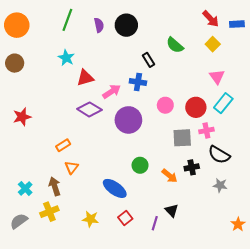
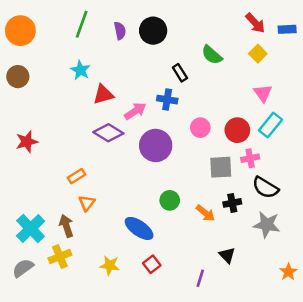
gray star: (220, 185) -> (267, 225), size x1.5
cyan cross: (25, 188) -> (31, 228), size x1.6
black triangle: (172, 211) -> (227, 255), moved
purple line: (155, 223) -> (200, 278), moved

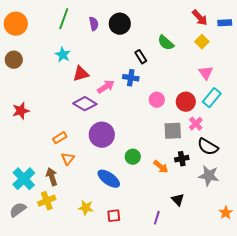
purple circle: (156, 145) -> (102, 135), moved
pink cross: (250, 158) -> (196, 124), turned -32
red square: (152, 264) -> (114, 216), moved, turned 32

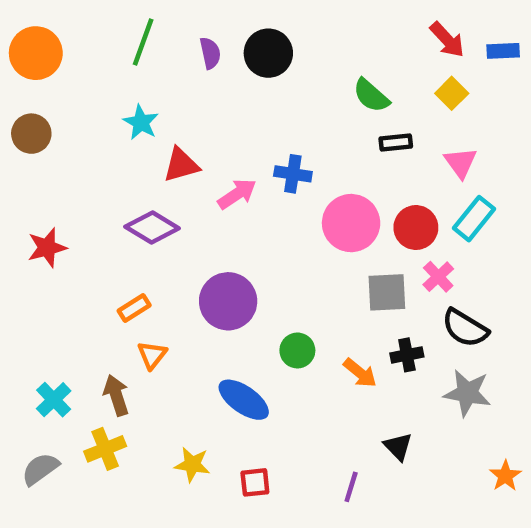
black rectangle: (141, 57) -> (396, 143), moved, turned -64
pink circle: (157, 100) -> (351, 223), size x1.6
purple diamond: (85, 104) -> (152, 228), moved
cyan cross: (24, 179) -> (54, 400), size x0.7

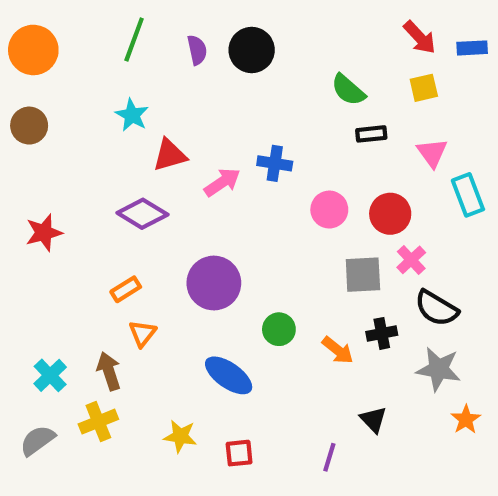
yellow square: (452, 93) -> (424, 88), turned 32
cyan rectangle: (474, 219) -> (468, 195), moved, turned -60
pink circle: (351, 223) -> (329, 210), size x0.7
orange star: (505, 476) -> (466, 419), moved

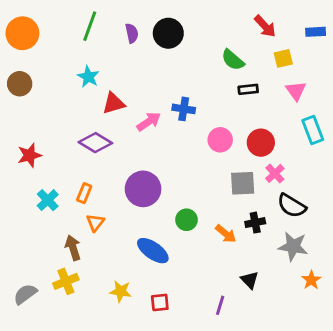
red arrow: (420, 37) -> (265, 26), moved
pink triangle: (432, 153) -> (296, 91), moved
orange rectangle: (126, 289) -> (84, 193), turned -36
cyan cross: (50, 375) -> (48, 200), moved

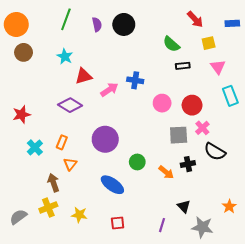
brown circle: (20, 84) -> (24, 52), moved
gray star: (293, 246) -> (202, 227), moved
yellow star: (121, 291) -> (79, 215), moved

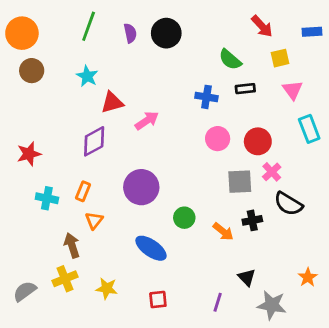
blue cross: (135, 80) -> (206, 97), moved
purple diamond: (70, 105) -> (94, 141), turned -60
cyan cross: (35, 148) -> (47, 198), turned -35

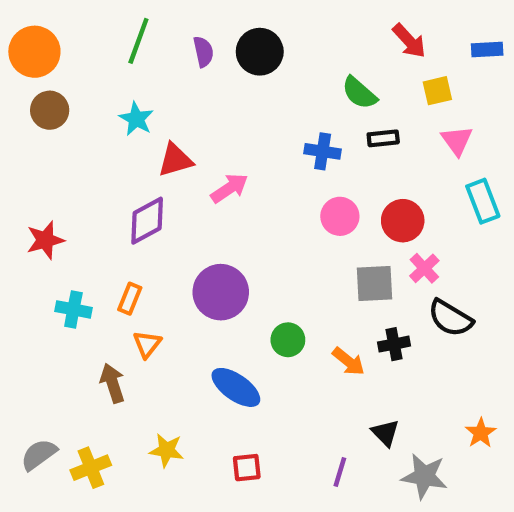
yellow cross: (65, 279) -> (91, 468), moved

